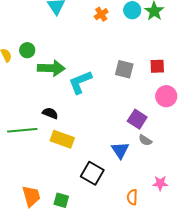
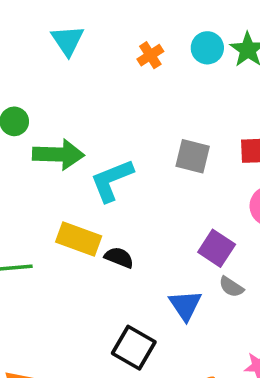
black semicircle: (50, 113) -> (119, 257), moved
yellow rectangle: (62, 139) -> (79, 239), moved

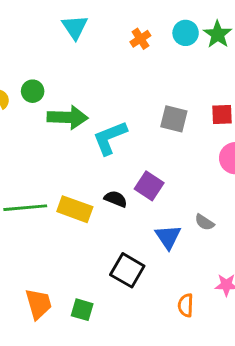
yellow rectangle: (79, 239) -> (75, 209), moved
purple square: (217, 248) -> (149, 186), moved

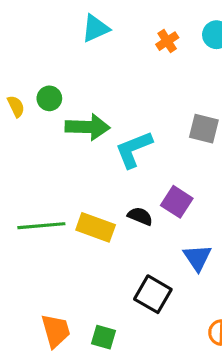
cyan triangle: (75, 27) -> (96, 28), turned 40

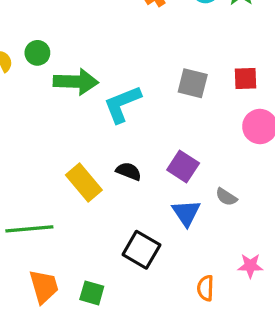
purple square: (177, 202) -> (183, 167), moved
green line: (41, 226) -> (29, 229), moved
yellow rectangle: (96, 227) -> (84, 183), turned 30

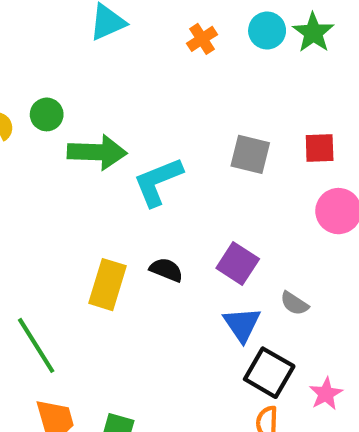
yellow rectangle: (84, 183) -> (108, 285), turned 57
green line: (29, 229) -> (36, 345), turned 63
black square: (141, 250) -> (269, 373), moved
pink star: (250, 266) -> (326, 394), turned -30

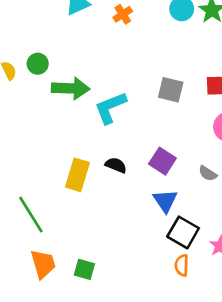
orange cross: (202, 39) -> (123, 14), moved
gray semicircle: (294, 303) -> (208, 173), moved

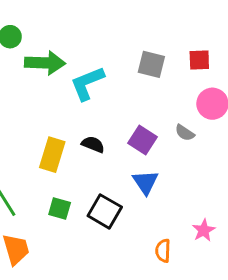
gray semicircle: (208, 173) -> (185, 133), moved
black square: (183, 232) -> (105, 211), moved
green square: (84, 269) -> (60, 208), moved

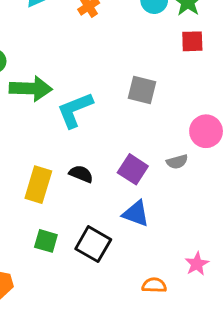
red square: (199, 60) -> (192, 41), moved
gray semicircle: (185, 133) -> (177, 162), turned -48
blue triangle: (145, 182) -> (136, 214), turned -36
orange semicircle: (163, 251) -> (154, 285), turned 90

